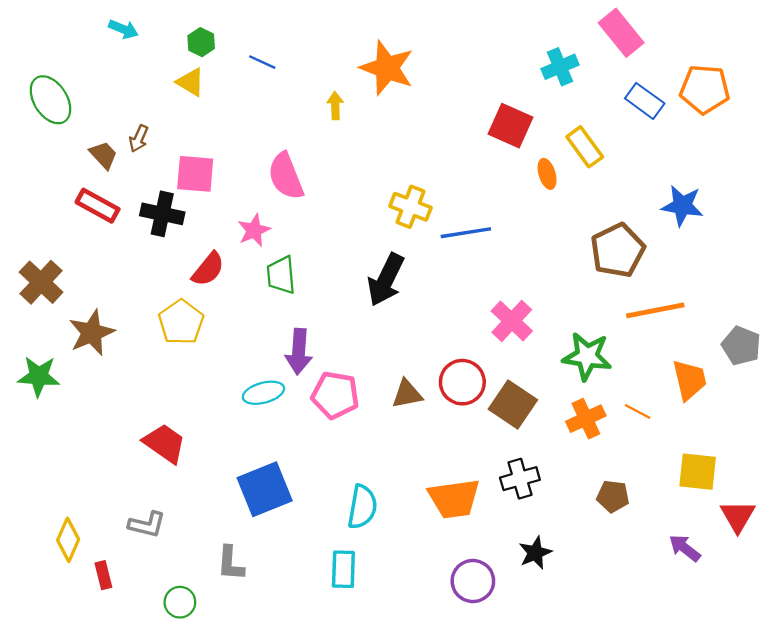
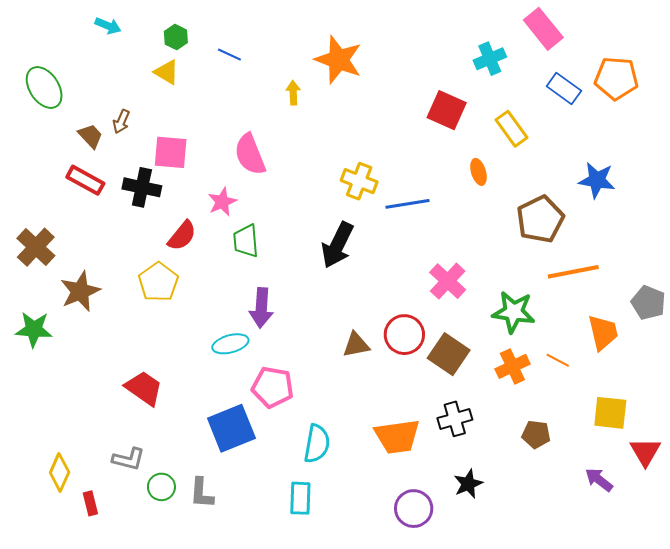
orange ellipse: (547, 174) -> (478, 172), moved
pink pentagon: (335, 395) -> (273, 387), moved
green circle: (180, 602) -> (161, 487), moved

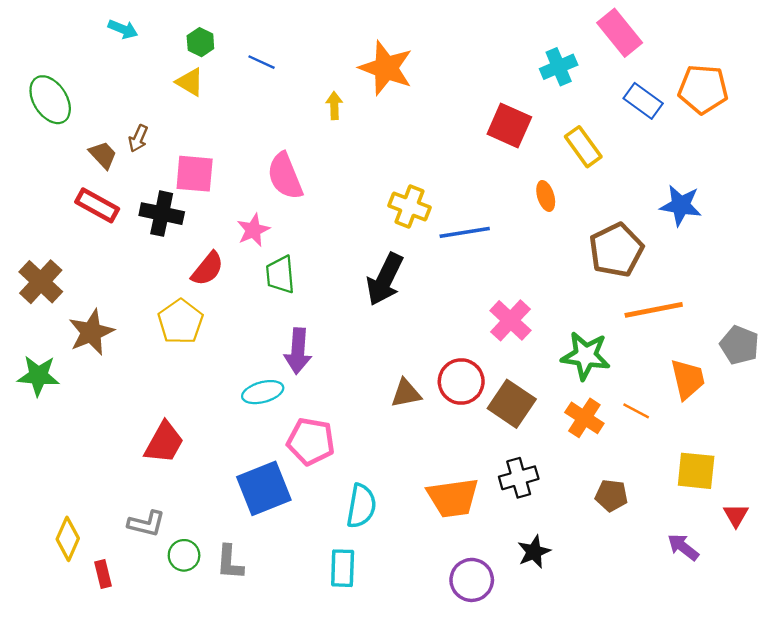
orange cross: (512, 366) -> (584, 418), turned -32
red trapezoid: (144, 388) -> (164, 443), turned 84
red triangle: (645, 452) -> (736, 515), size x0.7

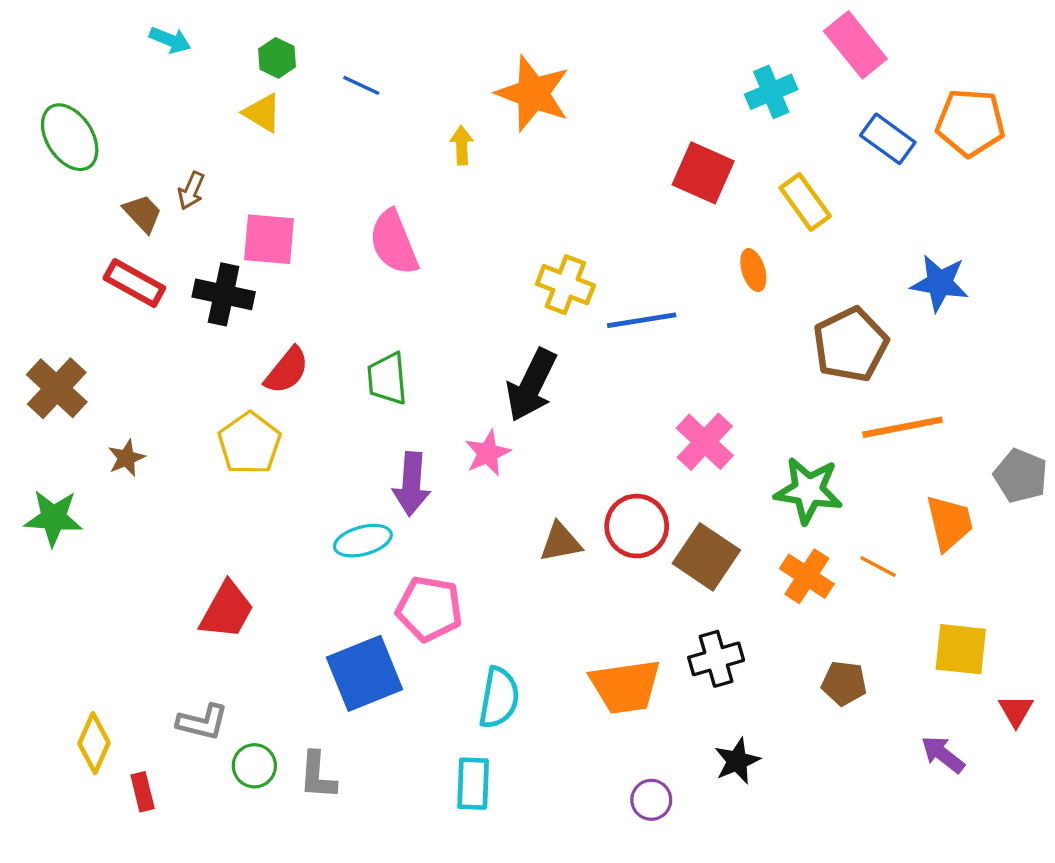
pink star: (253, 230) -> (488, 453), moved
brown star: (91, 332) -> (126, 458), size x0.6
purple circle: (472, 580) -> (651, 800), size x0.7

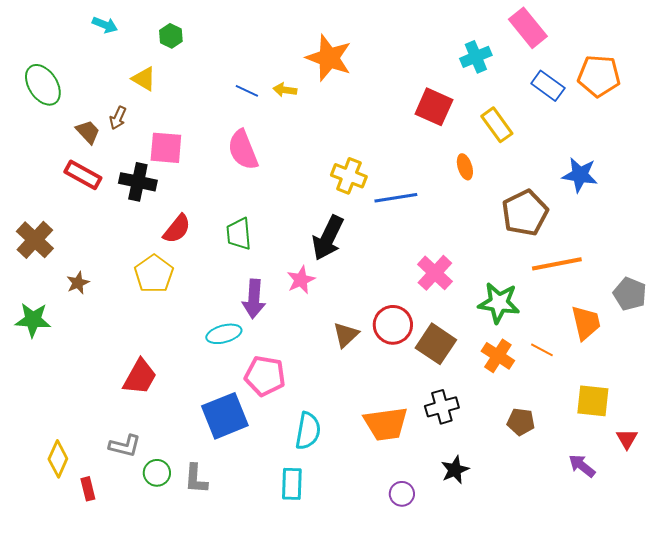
blue line: (361, 85) -> (247, 91), moved
yellow triangle: (262, 113) -> (144, 79), moved
yellow arrow: (462, 145) -> (285, 90), turned -80
brown triangle: (561, 542) -> (346, 335), turned -32

